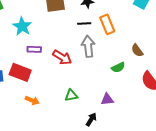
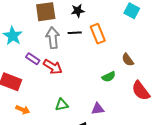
gray arrow: (88, 46) -> (53, 38), moved
purple rectangle: (34, 49) -> (33, 59), moved, turned 32

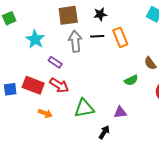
red arrow: (53, 67) -> (59, 85), moved
green triangle: (62, 105) -> (84, 108), size x1.5

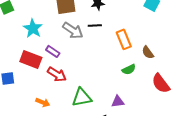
orange rectangle: (120, 37) -> (124, 39), moved
gray arrow: (75, 41) -> (73, 30), turned 130
red rectangle: (33, 85) -> (31, 59), moved

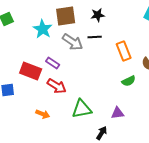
cyan star: (33, 28) -> (43, 29), moved

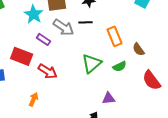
purple rectangle: (53, 63) -> (44, 39), moved
green triangle: (82, 109) -> (92, 63), moved, turned -30
orange arrow: (43, 114) -> (34, 99), turned -88

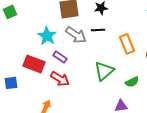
cyan star: (34, 14) -> (47, 36), moved
purple rectangle: (44, 39) -> (60, 57), moved
green semicircle: (120, 66) -> (132, 82), moved

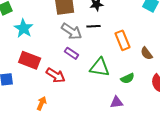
cyan star: (47, 36) -> (24, 28), moved
purple rectangle: (60, 57) -> (72, 53), moved
green triangle: (104, 71) -> (100, 67), turned 50

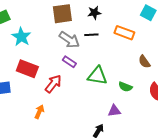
orange rectangle: (123, 40) -> (124, 33), moved, turned -48
red arrow: (56, 75) -> (53, 84), turned -84
green semicircle: (128, 78) -> (125, 87), turned 48

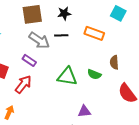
purple rectangle: (69, 62) -> (29, 60), moved
brown semicircle: (144, 62) -> (114, 62), turned 32
green semicircle: (125, 87) -> (94, 74), moved

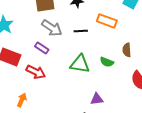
black line: (61, 35) -> (81, 31), moved
red arrow: (23, 84) -> (36, 72), turned 78

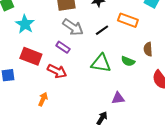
black line: (81, 31) -> (102, 30), turned -32

